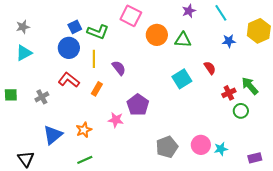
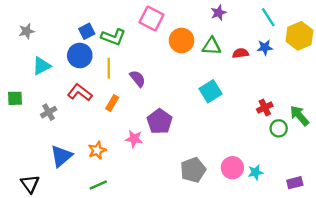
cyan line: (221, 13) -> (268, 17), moved
cyan triangle: (24, 53) -> (42, 66), moved
red semicircle: (210, 68) -> (240, 53), moved, turned -64
green arrow: (250, 86) -> (299, 116), moved
green square: (11, 95) -> (15, 98), moved

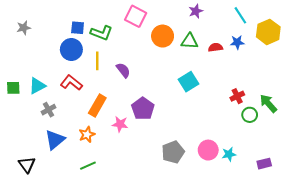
blue square: (87, 31) -> (78, 28), turned 32
cyan triangle: (42, 66) -> (37, 86), moved
orange rectangle: (112, 103) -> (97, 105), moved, size x1.5
gray cross: (49, 112) -> (49, 110), moved

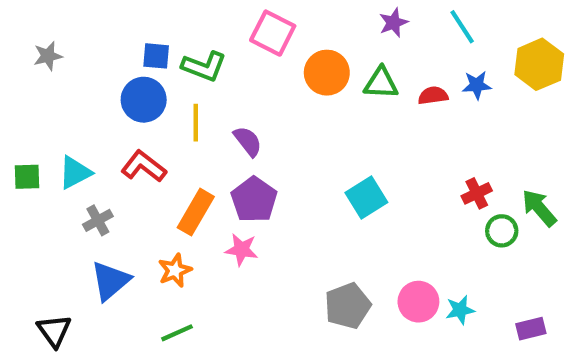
cyan line: (240, 15) -> (462, 27), moved
cyan square: (188, 82) -> (366, 198), moved
purple pentagon: (143, 109) -> (254, 200), moved

